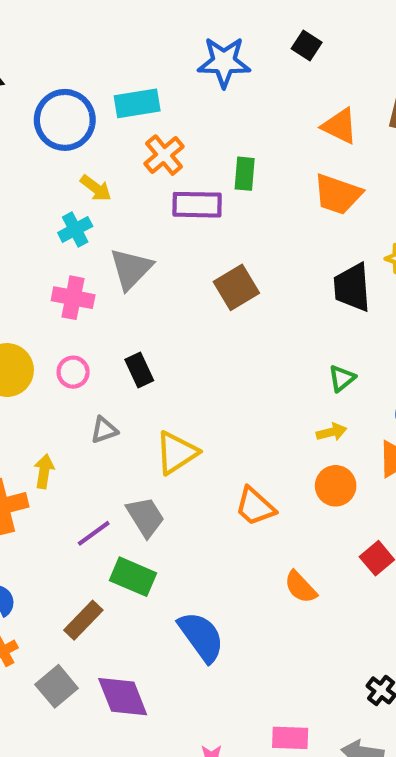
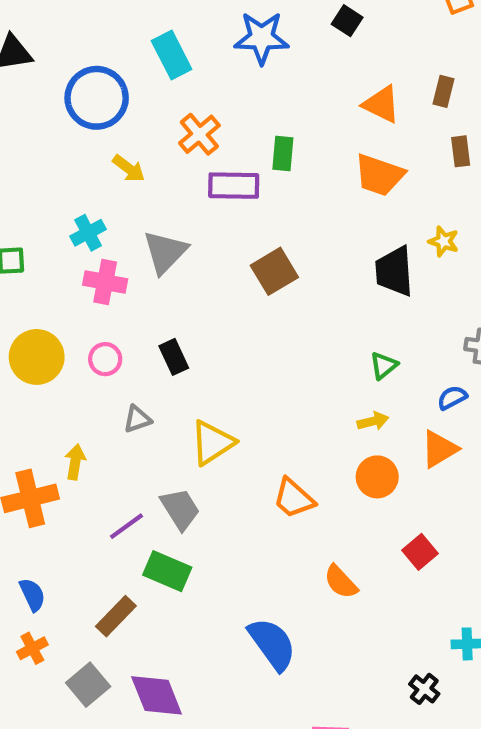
cyan rectangle: (137, 103) -> (172, 55), moved, turned 72
cyan cross: (75, 229) -> (88, 233), moved
blue semicircle: (201, 637) -> (272, 644), moved

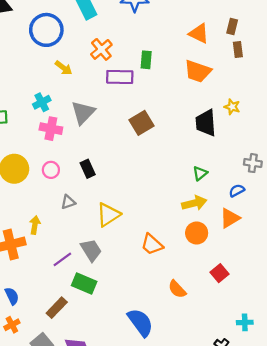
brown rectangle: (461, 151) -> (238, 49), moved
yellow arrow: (373, 421) -> (194, 203), size x1.5

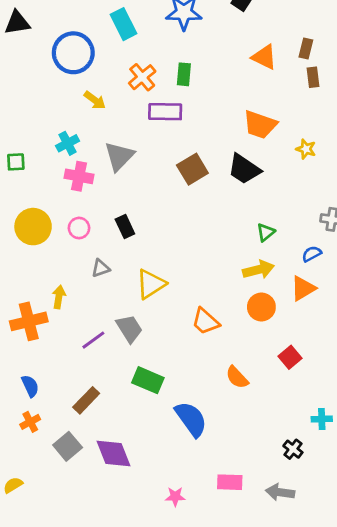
green rectangle: (146, 60) -> (184, 74), moved
orange trapezoid: (198, 71) -> (260, 125), moved
black trapezoid: (206, 123) -> (244, 169), moved, turned -52
green rectangle: (84, 283) -> (148, 380), moved

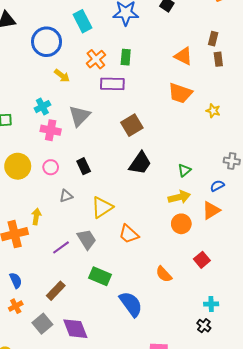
orange triangle: (264, 57) -> (183, 56), moved
black trapezoid: (244, 169) -> (140, 163), moved, turned -90
orange trapezoid: (205, 321) -> (129, 234), moved
cyan cross: (322, 419) -> (211, 304), moved

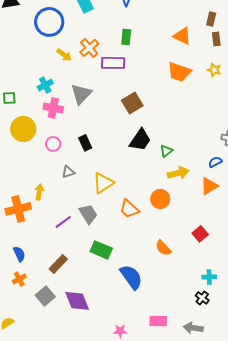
orange cross: (96, 59) -> (89, 48), moved
yellow star: (213, 111) -> (214, 70), moved
yellow circle: (18, 166) -> (23, 129), moved
green triangle: (184, 170) -> (166, 151), moved
orange circle: (181, 224) -> (160, 199), moved

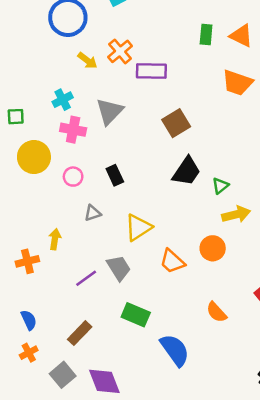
green rectangle: (126, 37) -> (206, 34), moved
orange cross: (18, 209) -> (27, 261), size x0.7

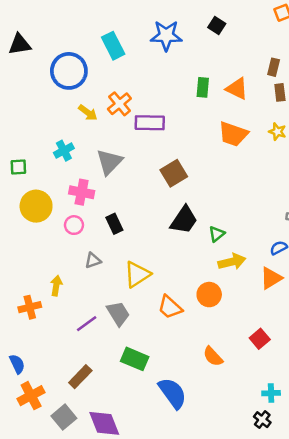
pink cross: (73, 130) -> (82, 192), moved
blue semicircle: (29, 320) -> (17, 364), moved
orange cross: (29, 353) -> (31, 396), size x1.5

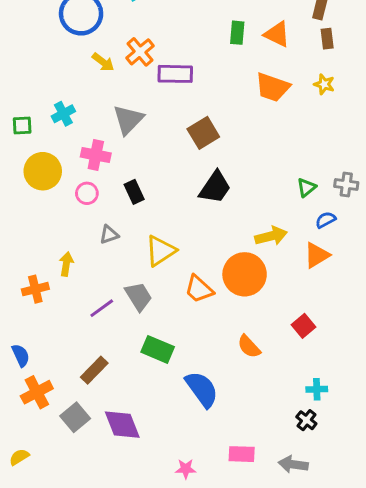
cyan cross: (64, 151) -> (63, 114), moved
green triangle: (217, 234) -> (306, 187), moved
orange circle: (209, 295) -> (245, 274), size x1.5

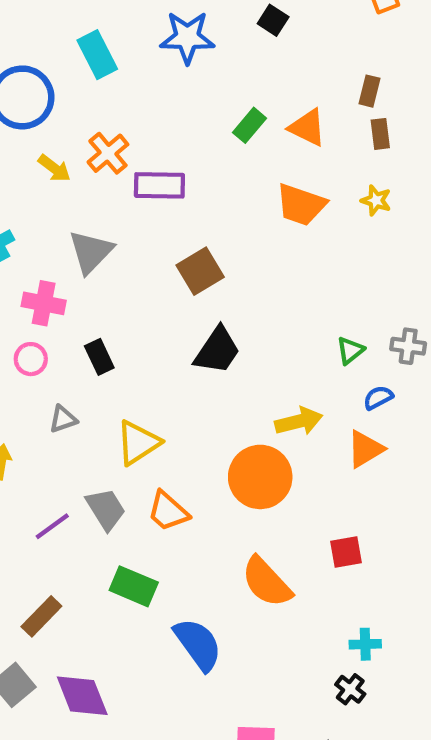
green rectangle: (237, 33) -> (249, 125), turned 35
orange trapezoid: (199, 289) -> (168, 511), moved
red square: (304, 326) -> (346, 552), turned 30
orange semicircle: (249, 347) -> (267, 582), size x1.5

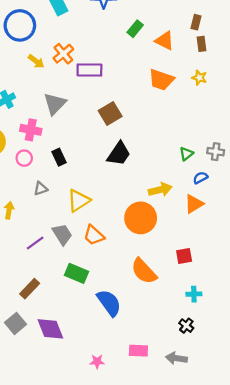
green rectangle: (249, 125) -> (135, 29), moved
cyan cross: (365, 644) -> (194, 294), moved

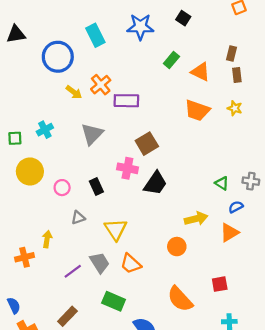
pink cross: (31, 130) -> (127, 168), moved
green triangle: (186, 154) -> (222, 183), turned -48
yellow triangle: (79, 201) -> (116, 229), turned -30
orange circle: (141, 218) -> (177, 247), size x0.6

